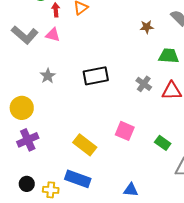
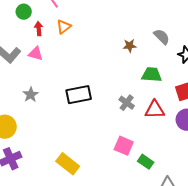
pink square: (125, 131) -> (124, 146), moved

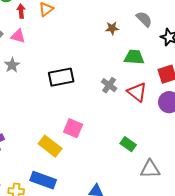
gray star: (31, 95) -> (12, 65), moved
red triangle: (155, 110) -> (137, 92), turned 40
pink square: (124, 146) -> (73, 128), moved

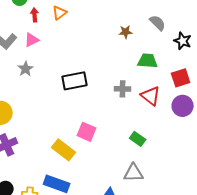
pink triangle: (18, 36) -> (32, 40), turned -42
gray cross: (109, 85) -> (123, 89), turned -35
green rectangle: (128, 144) -> (138, 139), moved
gray triangle: (150, 169) -> (134, 173), moved

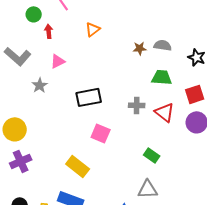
orange triangle: (60, 13) -> (93, 29), moved
gray semicircle: (158, 23) -> (163, 45), moved, turned -36
pink triangle: (32, 40) -> (58, 61), moved
pink square: (87, 132) -> (101, 133), moved

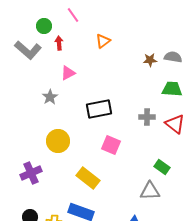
gray L-shape: (18, 56) -> (28, 50), moved
yellow circle: (15, 129) -> (58, 141), moved
gray triangle: (148, 189) -> (150, 191), moved

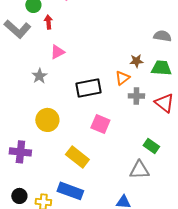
orange triangle: (103, 41) -> (122, 78), moved
brown star: (150, 60) -> (136, 61), moved
purple cross: (31, 173) -> (20, 152), turned 30

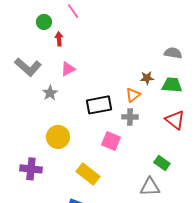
gray L-shape: (17, 29) -> (28, 67), moved
gray cross: (136, 96) -> (130, 117), moved

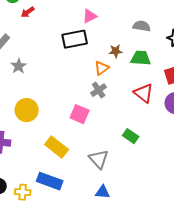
red arrow: (59, 39) -> (28, 12), turned -120
pink triangle: (68, 69) -> (90, 16), moved
black rectangle: (99, 105) -> (75, 39), moved
gray cross: (130, 117) -> (99, 90), turned -35
gray triangle: (150, 187) -> (99, 159), moved, turned 50

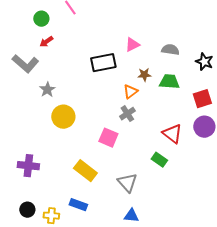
red arrow: (28, 12) -> (46, 42), moved
pink triangle: (90, 16) -> (132, 45), moved
red triangle: (144, 93) -> (172, 134), moved
yellow circle: (27, 110) -> (63, 117), moved
blue rectangle: (50, 181) -> (78, 205), size x0.7

